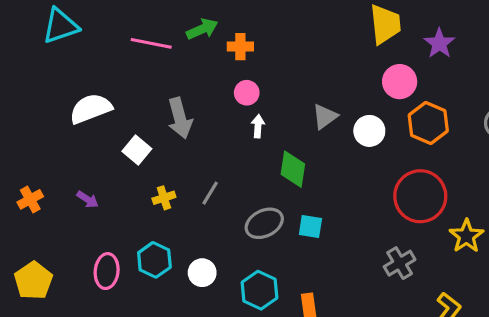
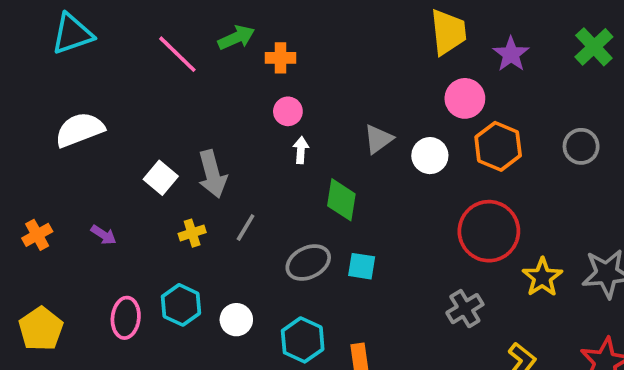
pink line: (151, 43) -> (177, 54), turned 33
white semicircle: (91, 109) -> (80, 130), moved
gray arrow: (180, 118) -> (212, 174), moved

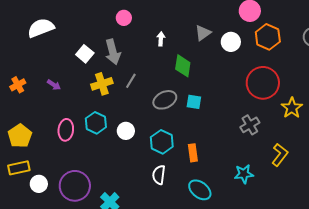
pink circle: (288, 111) -> (124, 18), moved
yellow cross: (192, 233) -> (102, 84), size x1.5

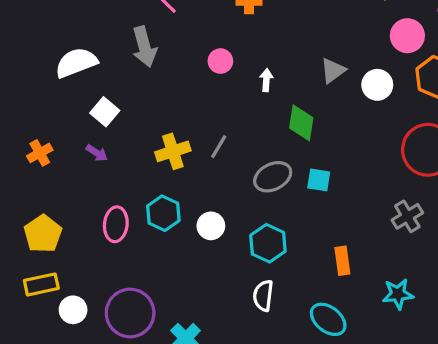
pink circle: (124, 18) -> (220, 61), moved
gray arrow: (113, 52) -> (144, 47), moved
white square: (85, 54) -> (105, 112), moved
orange rectangle: (193, 153) -> (342, 261), moved

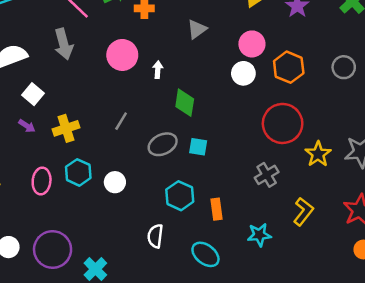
pink circle: (407, 36) -> (252, 44), moved
pink circle: (220, 61) -> (122, 55), size x1.6
gray triangle: (333, 71) -> (197, 29), moved
yellow cross: (173, 151) -> (66, 128), moved
cyan hexagon: (268, 243) -> (180, 196), moved

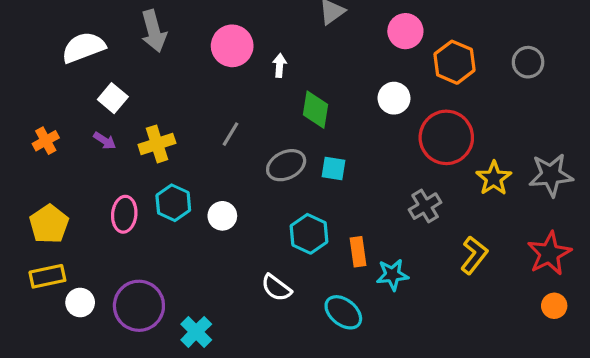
white circle: (243, 73) -> (394, 98), moved
cyan star: (259, 235) -> (392, 275), moved
white semicircle: (155, 236) -> (276, 288), turned -60

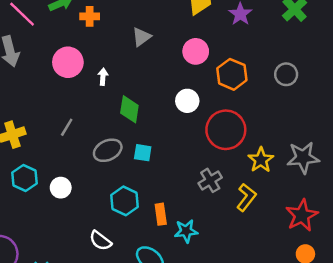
yellow L-shape: (474, 255) -> (246, 197), moved

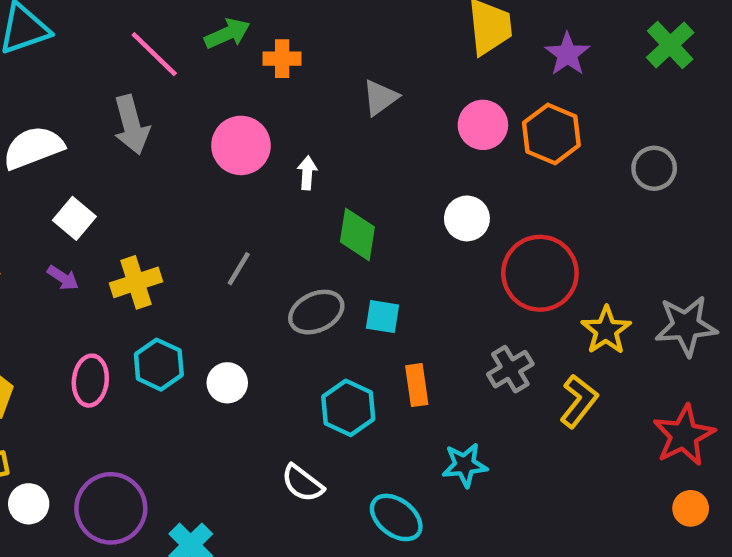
orange hexagon: (232, 74) -> (551, 134), moved
orange rectangle: (161, 214) -> (417, 385), moved

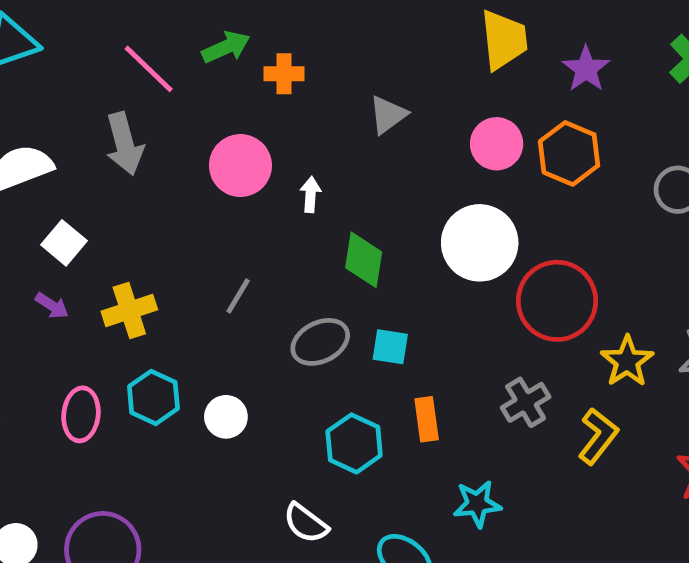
white circle: (467, 218) -> (480, 243), size x1.6

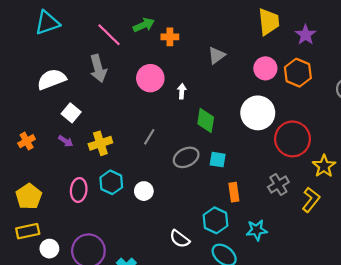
cyan hexagon: (354, 443) -> (215, 220), moved

